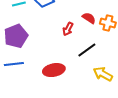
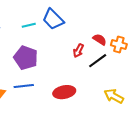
purple pentagon: (16, 36) -> (26, 58), turned -30
black line: (87, 50) -> (98, 61), moved

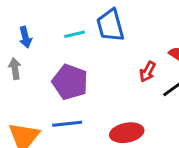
blue trapezoid: (53, 19) -> (110, 25), turned 30

